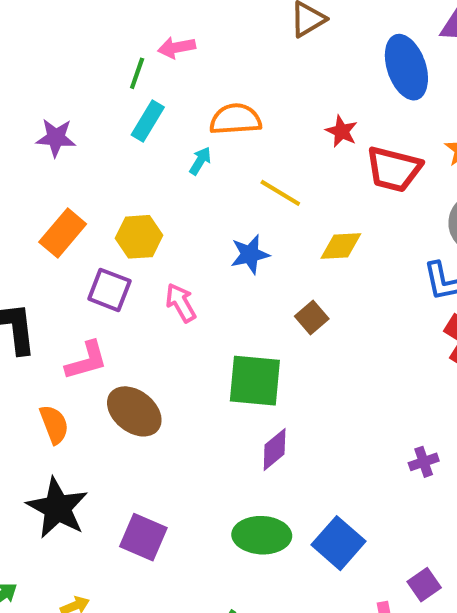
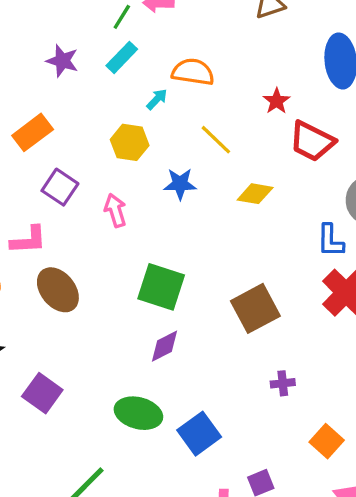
purple star: (56, 138) -> (62, 61), moved
yellow hexagon: (139, 237) -> (130, 142), moved
brown square: (312, 318) -> (255, 308), moved, size x1.8

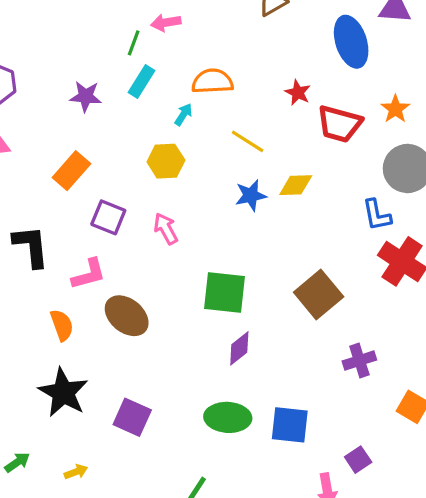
blue star: (180, 184) -> (251, 195), moved
purple cross: (283, 383) -> (359, 360), size x1.4
blue square: (199, 434) -> (290, 425), turned -36

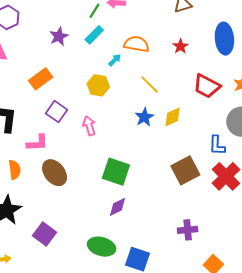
red star: (298, 93) -> (180, 46), moved
purple star: (86, 96) -> (59, 36), turned 30
yellow diamond: (296, 185) -> (173, 117), turned -35
blue star: (251, 195) -> (144, 117), turned -30
brown square: (319, 294) -> (185, 170), moved

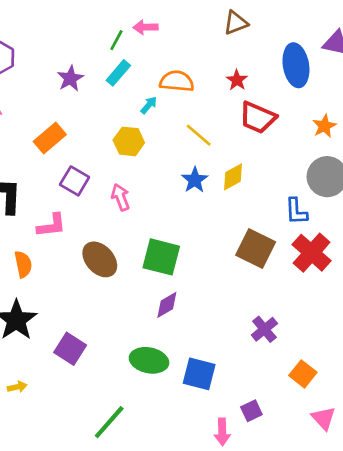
red trapezoid: (207, 86) -> (258, 117), moved
brown square: (185, 170) -> (256, 248), turned -32
brown ellipse: (55, 173) -> (100, 259), moved
purple cross: (188, 230) -> (264, 329), turned -30

